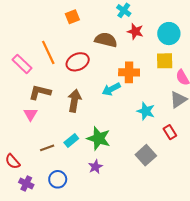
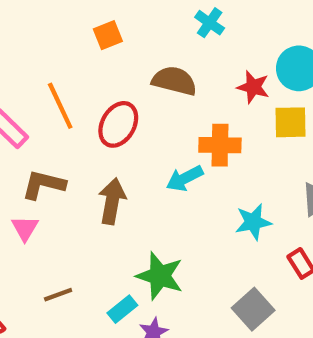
red star: (135, 31) -> (253, 87), moved
red ellipse: (78, 62) -> (118, 124), turned -35
cyan star: (146, 111) -> (253, 222), turned -30
cyan rectangle: (71, 141) -> (122, 309), moved

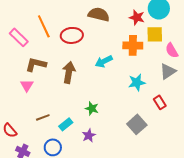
red ellipse: (118, 124) -> (72, 35), turned 55
orange cross: (220, 145) -> (133, 45), moved
green star: (160, 276) -> (92, 108), size x0.6
cyan rectangle: (122, 309) -> (66, 124), moved

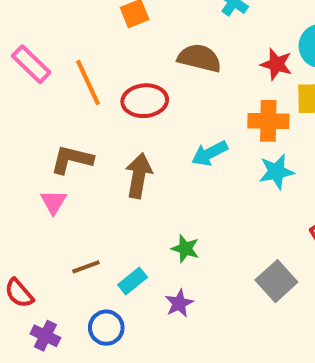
pink rectangle: (19, 37) -> (31, 64), moved
cyan star: (137, 82) -> (276, 172), moved

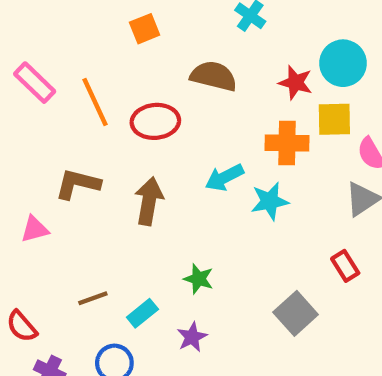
cyan star: (276, 172) -> (270, 201), moved
pink triangle: (54, 202) -> (35, 229), moved, turned 44

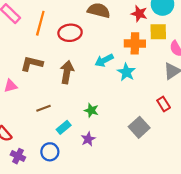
orange line: (95, 102) -> (40, 23), turned 40
cyan star: (270, 201) -> (126, 72), turned -30
brown line: (93, 298) -> (43, 108), moved

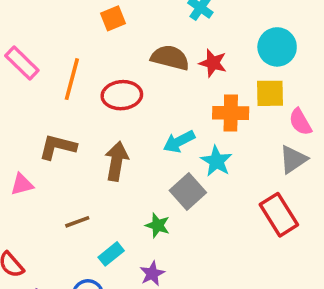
red star: (139, 14) -> (213, 63), moved
red rectangle: (164, 104) -> (279, 215), size x1.6
gray square: (139, 127) -> (188, 191), moved

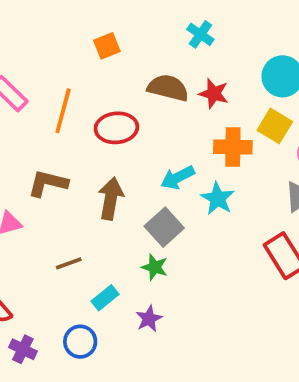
yellow square: (270, 93) -> (275, 126), turned 32
gray square: (188, 191) -> (164, 227), moved

